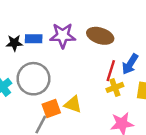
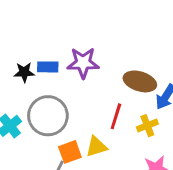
brown ellipse: (100, 36) -> (140, 81), moved
red line: (111, 71) -> (116, 116), moved
yellow triangle: (73, 104) -> (96, 147), turned -36

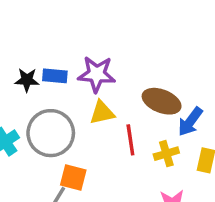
red line: (116, 116) -> (130, 140), turned -30
yellow triangle: (96, 147) -> (102, 113), moved
orange square: (70, 152) -> (73, 177), turned 30

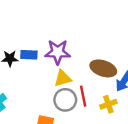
gray circle: (51, 133) -> (65, 100), moved, size x0.7

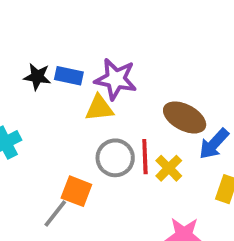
yellow triangle: (63, 78) -> (99, 108), moved
yellow cross: (108, 104) -> (169, 168), moved, turned -35

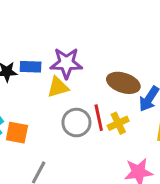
yellow cross: (169, 168) -> (118, 123), turned 30
orange square: (76, 191) -> (17, 133), moved

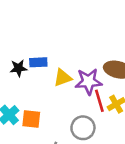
purple star: (66, 63) -> (89, 81), moved
gray circle: (76, 123) -> (83, 128), moved

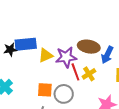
blue rectangle: (38, 62) -> (26, 44), size x1.5
orange square: (31, 119) -> (45, 90), moved

